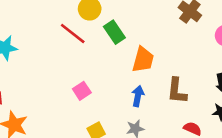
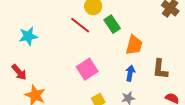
pink square: (82, 91) -> (87, 69), size x1.5

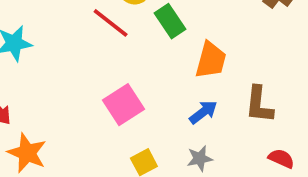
blue arrow: (130, 73) -> (203, 112), turned 42

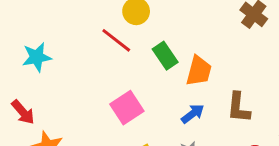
green rectangle: (170, 21) -> (165, 56), moved

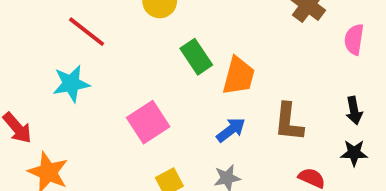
red line: (116, 40) -> (87, 32), moved
cyan star: (37, 57) -> (71, 84), moved

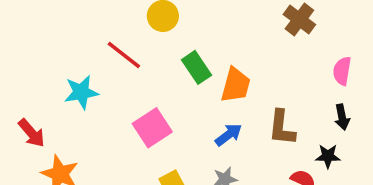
red line: (87, 32) -> (124, 55), moved
pink semicircle: (354, 39) -> (342, 71), moved
black star: (354, 153) -> (328, 156), moved

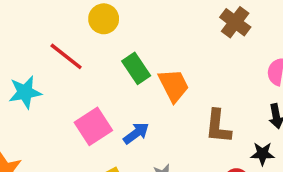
orange trapezoid: (236, 85) -> (174, 85), turned -42
blue arrow: (229, 135) -> (136, 133), moved

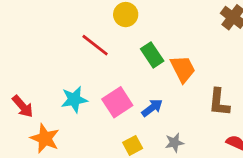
cyan star: (25, 92) -> (74, 99), moved

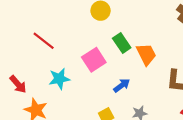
red line: (95, 45) -> (44, 41), moved
pink square: (117, 102) -> (94, 60), moved

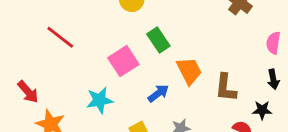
orange trapezoid: (146, 54) -> (189, 71), moved
cyan star: (59, 79) -> (99, 100), moved

